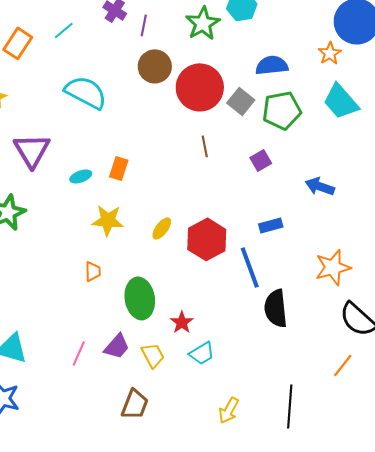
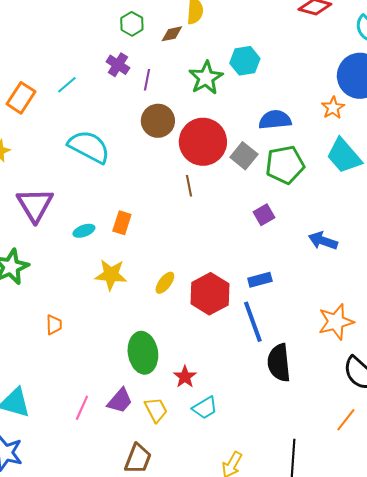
brown line: (205, 146) -> (189, 186), moved
blue rectangle: (271, 225) -> (260, 280), moved
orange trapezoid: (93, 271) -> (54, 325), moved

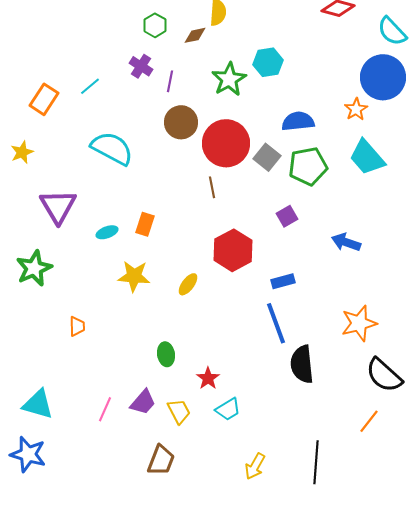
red hexagon: (210, 294) -> (233, 250), moved
green ellipse: (143, 353) -> (166, 354), size x0.6

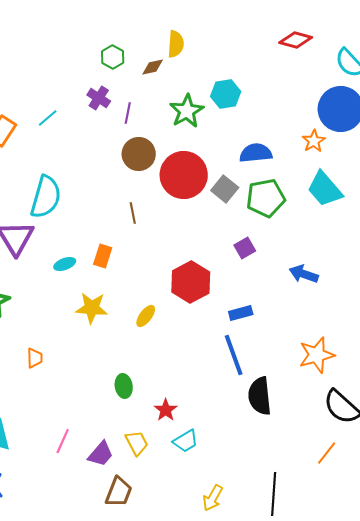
cyan semicircle: (112, 148) -> (46, 197), moved, turned 78
brown line: (212, 187) -> (133, 213), moved
purple trapezoid: (143, 402) -> (101, 454), moved

